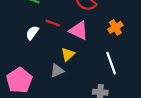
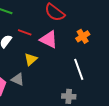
yellow triangle: (68, 54) -> (31, 59), moved
gray triangle: (57, 71) -> (18, 79), moved, turned 48

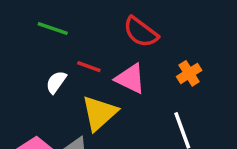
yellow triangle: (31, 59) -> (99, 113), size x1.6

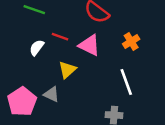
yellow triangle: (99, 113) -> (67, 70), size x0.7

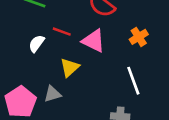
gray triangle: (51, 94) -> (52, 94), turned -42

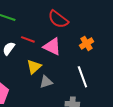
gray triangle: (52, 94) -> (46, 82), moved

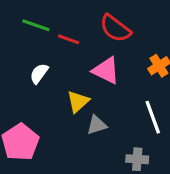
red line: (28, 39) -> (69, 39), moved

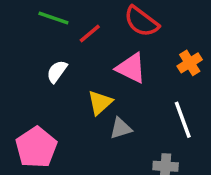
red line: (69, 39) -> (90, 34), turned -60

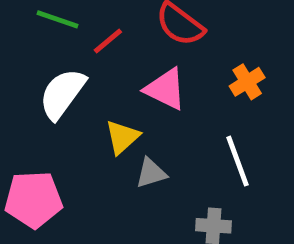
white semicircle: (57, 71) -> (62, 94), size x1.6
pink pentagon: (36, 147) -> (33, 199), turned 30

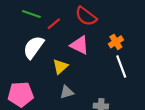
white line: (237, 161) -> (121, 67), moved
gray triangle: (151, 173) -> (67, 92), moved

